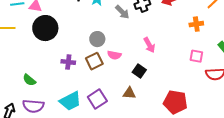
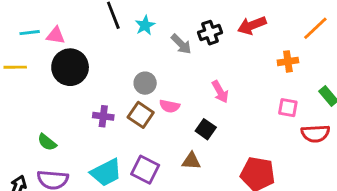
brown square: (94, 61) -> (141, 115), turned -30
purple square: (97, 99) -> (145, 170), turned -30

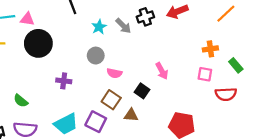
cyan star: (145, 25) -> (99, 27), moved
orange cross: (288, 61) -> (210, 49), moved
pink arrow: (220, 92) -> (162, 71), moved
brown square: (141, 115) -> (111, 100), moved

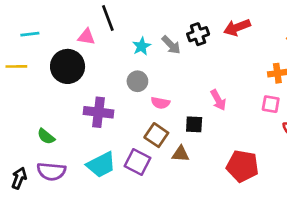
pink triangle: (27, 19) -> (86, 37), moved
purple cross: (64, 81) -> (98, 112), size x1.5
black square: (142, 91) -> (194, 124), turned -32

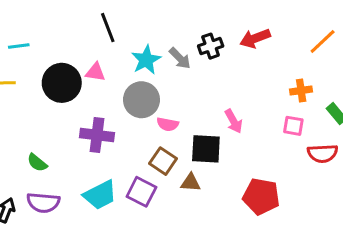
pink triangle: (86, 37) -> (95, 72), moved
cyan star: (142, 46) -> (146, 60), size x1.4
gray circle: (137, 81) -> (141, 100), size x1.5
black square: (194, 124) -> (206, 149), size x1.5

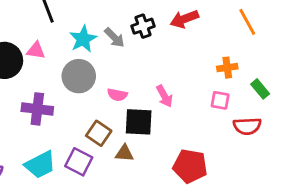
orange line: (323, 41) -> (247, 22), turned -76
pink semicircle: (168, 124) -> (117, 95), moved

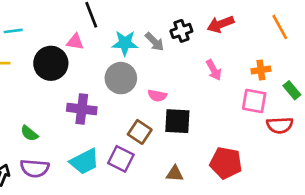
cyan star: (83, 39) -> (125, 43), turned 30
pink triangle: (36, 50) -> (75, 42), moved
pink arrow: (164, 96) -> (214, 70), moved
pink square: (220, 100) -> (254, 101), size x1.4
brown triangle: (124, 153) -> (175, 174), moved

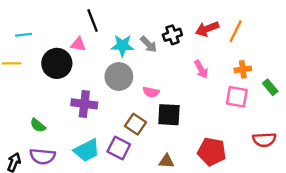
orange line: (280, 27) -> (236, 31), moved, turned 55
red semicircle: (280, 125) -> (264, 140), moved

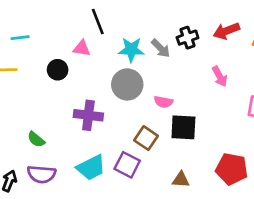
black circle: (57, 63) -> (58, 70), size x0.6

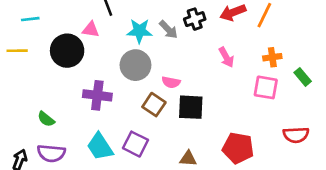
black circle: (58, 70) -> (67, 51), size x1.6
brown square: (146, 138) -> (154, 105), moved
cyan trapezoid: (91, 168) -> (100, 147), turned 84

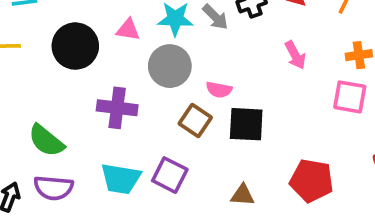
pink triangle: (91, 30) -> (128, 30), moved
green semicircle: (46, 119) -> (46, 141), size x1.5
cyan trapezoid: (100, 147) -> (121, 179), turned -48

